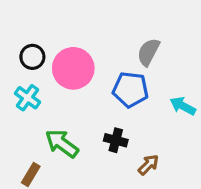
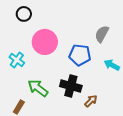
gray semicircle: (148, 52) -> (102, 34), moved
black circle: (32, 57) -> (24, 14), moved
black cross: (116, 140) -> (71, 86), size x1.5

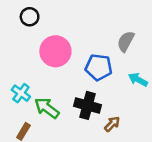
cyan cross: (17, 60) -> (21, 93), moved

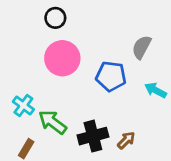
black circle: (30, 17) -> (55, 18), moved
black cross: (87, 105) -> (93, 136), moved, turned -30

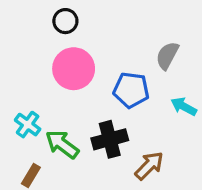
black cross: (93, 136) -> (110, 139), moved
brown arrow: (126, 140) -> (149, 166), size x1.4

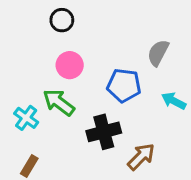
pink circle: (74, 69) -> (70, 65), size x0.7
green arrow: (62, 144) -> (59, 102), moved

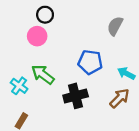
gray semicircle: (158, 53) -> (115, 26), moved
pink circle: (70, 65) -> (37, 36), moved
brown arrow: (141, 157) -> (120, 98), moved

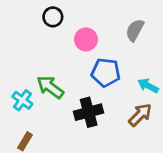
pink circle: (37, 36) -> (86, 39), moved

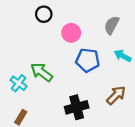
cyan arrow: (148, 86) -> (123, 56), moved
black cross: (89, 112) -> (77, 107), moved

